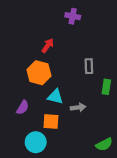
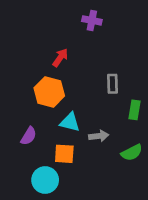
green semicircle: (104, 144) -> (132, 152), moved

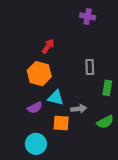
purple cross: (92, 20) -> (88, 16), moved
purple semicircle: (29, 136) -> (35, 108), moved, turned 32
orange square: (64, 154) -> (61, 123), moved

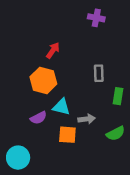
cyan circle: (36, 144) -> (18, 158), moved

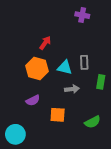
cyan triangle: (61, 107) -> (65, 67), moved
gray arrow: (87, 119) -> (72, 89), moved
green semicircle: (116, 133) -> (93, 122), moved

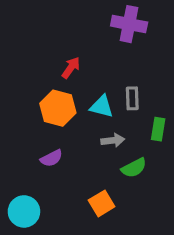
purple cross: (82, 15) -> (129, 24), size x1.5
orange square: (58, 115) -> (102, 203), moved, turned -35
green semicircle: (93, 122) -> (134, 168), moved

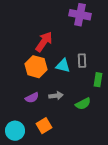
red arrow: (71, 68) -> (44, 42), size x1.5
gray arrow: (113, 140) -> (56, 96), moved
orange square: (102, 203) -> (44, 126), moved

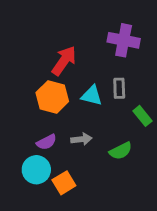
purple cross: (80, 15) -> (124, 40), moved
green rectangle: (98, 80) -> (143, 116), turned -48
cyan circle: (15, 131) -> (36, 170), moved

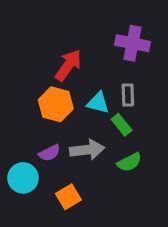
green rectangle: (143, 116) -> (122, 125), moved
gray arrow: (81, 139) -> (87, 150), size x1.5
cyan circle: (36, 170) -> (23, 178), moved

